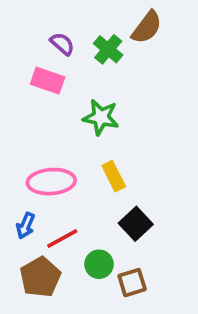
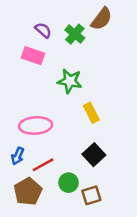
yellow rectangle: (114, 176) -> (91, 113), moved

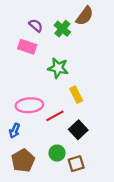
red line: (43, 165) -> (55, 116), moved

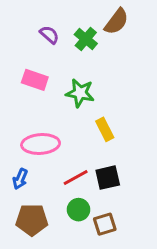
pink rectangle: (27, 47) -> (35, 80), moved
red line: (55, 116) -> (76, 178), moved
black square: (78, 130) -> (108, 178), turned 30
brown pentagon: (23, 160) -> (32, 220), turned 30

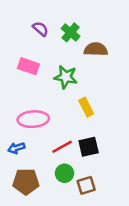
brown semicircle: (116, 22) -> (96, 49), moved, turned -125
blue arrow: (20, 179) -> (16, 148), turned 49

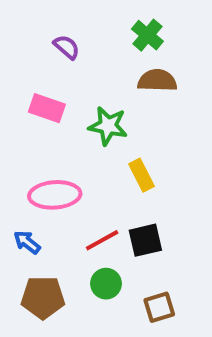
green cross: (71, 32) -> (147, 35), moved
blue arrow: (16, 148) -> (27, 242), turned 56
brown square: (86, 185) -> (159, 307), moved

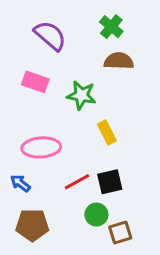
purple semicircle: (67, 47) -> (50, 36), size x1.6
green circle: (106, 284) -> (96, 215), moved

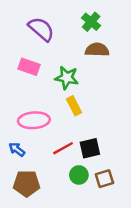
yellow rectangle: (107, 133) -> (74, 106), moved
brown square: (120, 232) -> (104, 179), moved

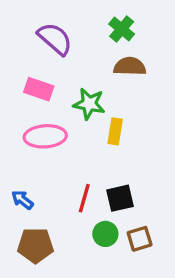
yellow rectangle: (74, 106) -> (115, 131), moved, turned 36
pink ellipse: (34, 120) -> (45, 136), moved
red line: (63, 148) -> (84, 198), turned -45

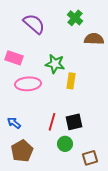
brown semicircle: (130, 66) -> (94, 39), moved
pink rectangle: (39, 89) -> (14, 58), moved
brown square: (140, 239) -> (90, 158), moved
brown pentagon: (35, 245) -> (22, 151), turned -30

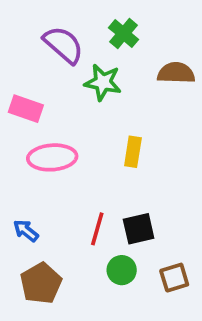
green cross: (75, 18) -> (124, 34), moved
green star: (55, 64) -> (103, 82), moved
brown square: (90, 158) -> (174, 278), moved

